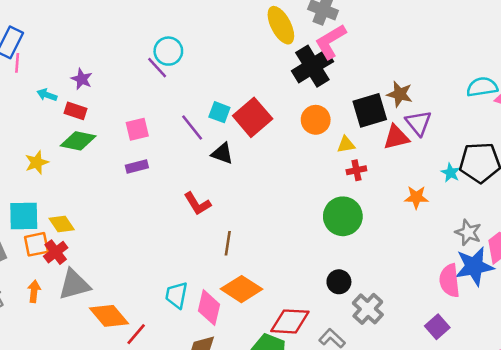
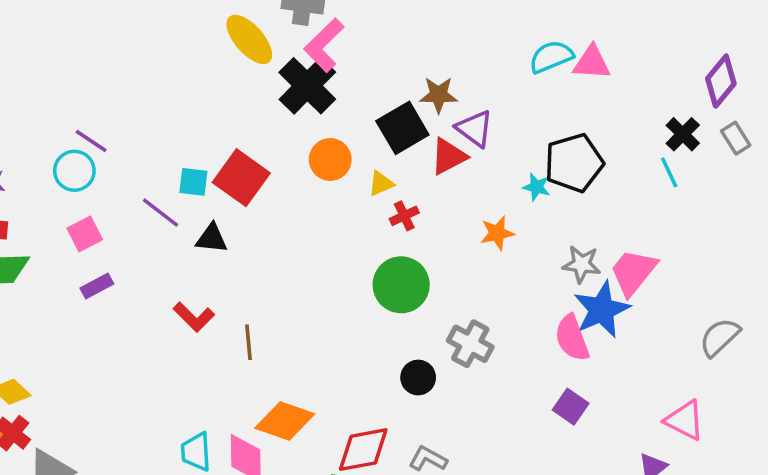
cyan circle: (168, 51) -> (74, 171), moved
brown line: (228, 243) -> (248, 342), moved
gray cross: (368, 309) -> (470, 344), moved

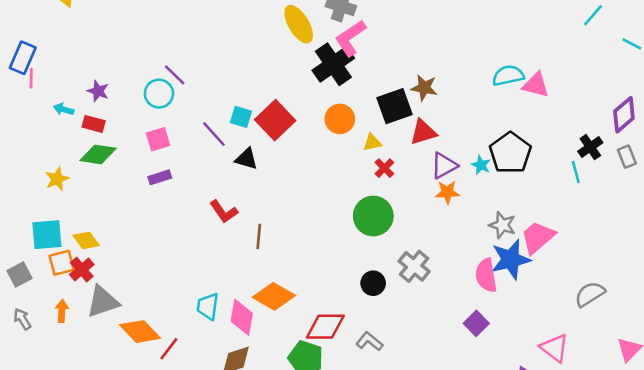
purple triangle: (475, 129) -> (444, 166), moved, turned 44
black pentagon: (574, 163) -> (510, 153), turned -30
red cross: (404, 216) -> (384, 168), turned -30

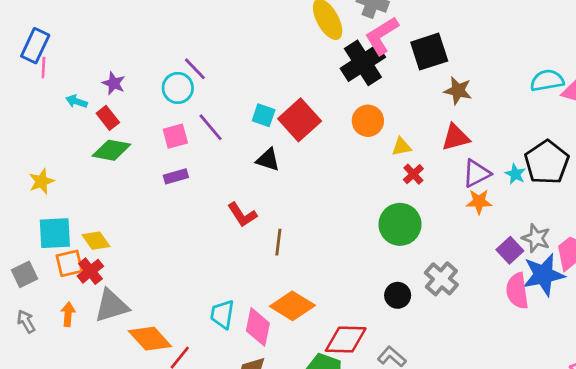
black square: (395, 106) -> (429, 52), moved
red rectangle: (94, 124) -> (108, 118), turned 35
purple line: (214, 134) -> (211, 127), moved
yellow star: (57, 179) -> (41, 181), moved
purple square: (476, 323) -> (510, 250), moved

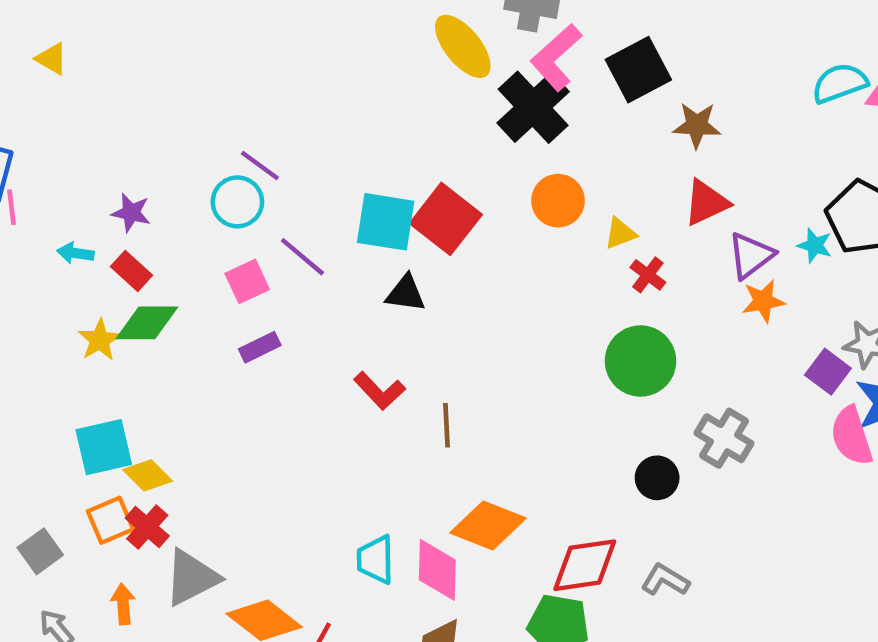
cyan square: (264, 115) -> (386, 222), size x1.6
yellow star: (41, 181) -> (100, 340), moved
cyan square: (55, 233) -> (104, 447), moved

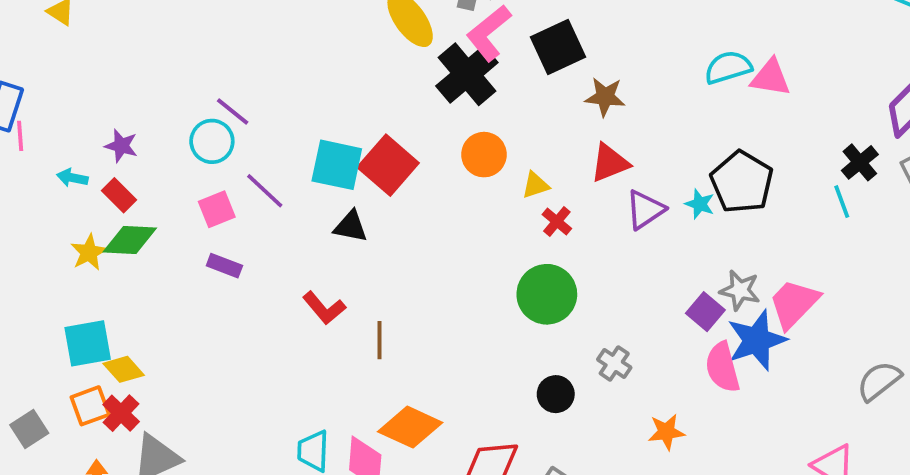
orange star: (763, 301) -> (666, 432), moved
purple rectangle: (260, 347) -> (224, 266), turned 44
gray cross: (724, 438) -> (614, 363), size x0.7

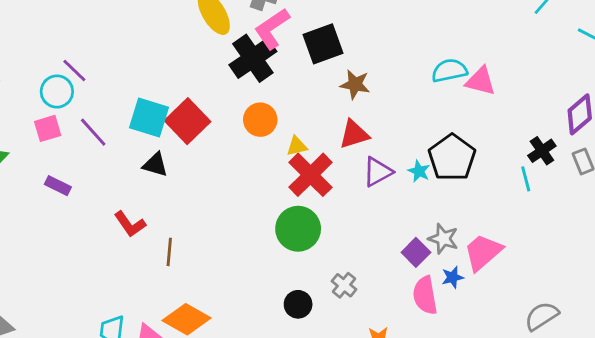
pink square: (217, 209) -> (48, 128), moved
red cross: (557, 222) -> (311, 175), size x2.0
blue star: (757, 340) -> (453, 277), size x0.5

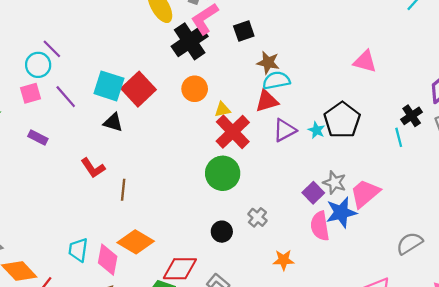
black square: (323, 44) -> (244, 31), size x0.7
cyan semicircle: (449, 71) -> (276, 80), moved
blue star: (453, 277) -> (341, 212), size x1.8

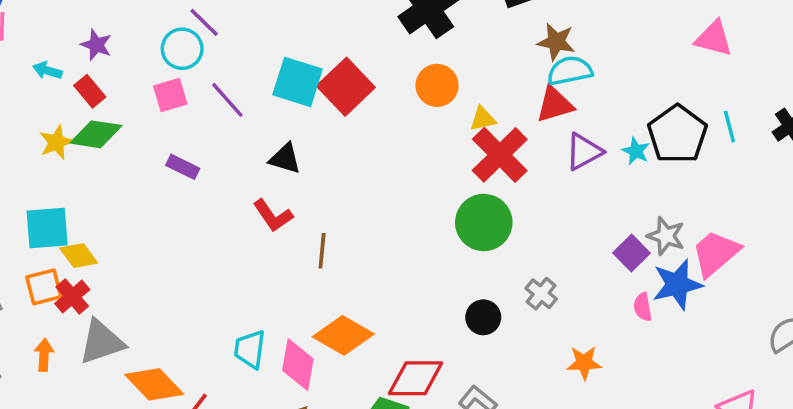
black triangle: (113, 122) -> (285, 159), moved
cyan line: (399, 137) -> (729, 127), moved
pink semicircle: (320, 226) -> (643, 307), size x0.6

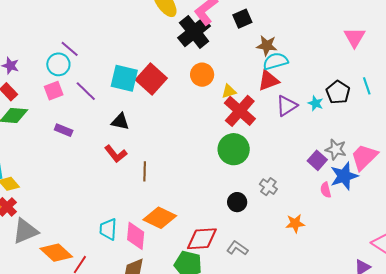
pink triangle: (714, 38) -> (354, 37), turned 50
black pentagon: (677, 134) -> (338, 92), size x0.7

